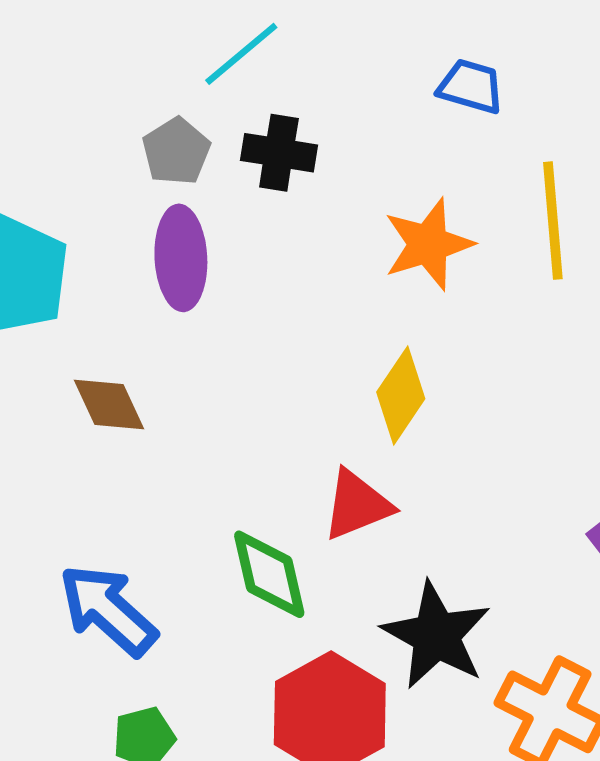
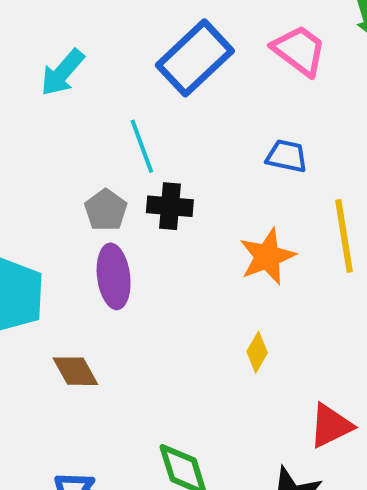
cyan line: (241, 54) -> (142, 146), turned -66
yellow diamond: (401, 395) -> (257, 352), size x0.7
red triangle: (357, 505) -> (331, 426), moved

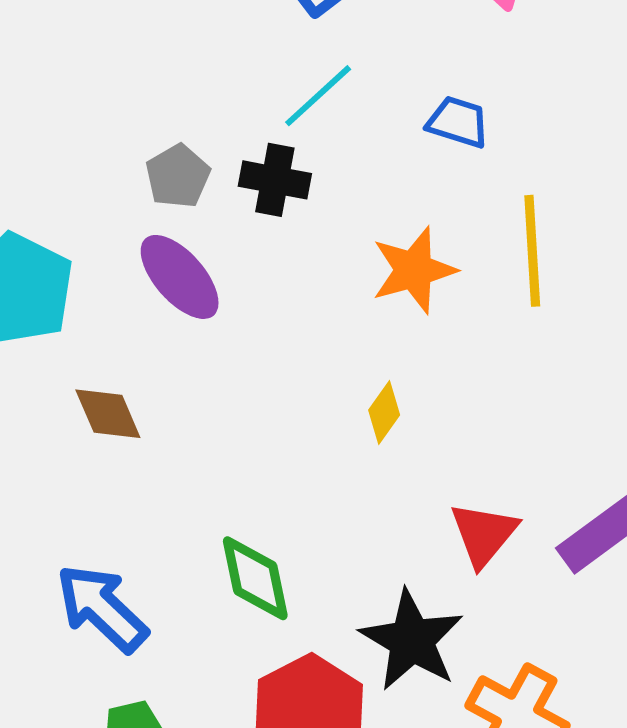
cyan line: (142, 146) -> (318, 96), moved, turned 62
purple ellipse: (114, 276) -> (180, 277), turned -40
red triangle: (331, 426) -> (484, 534), turned -30

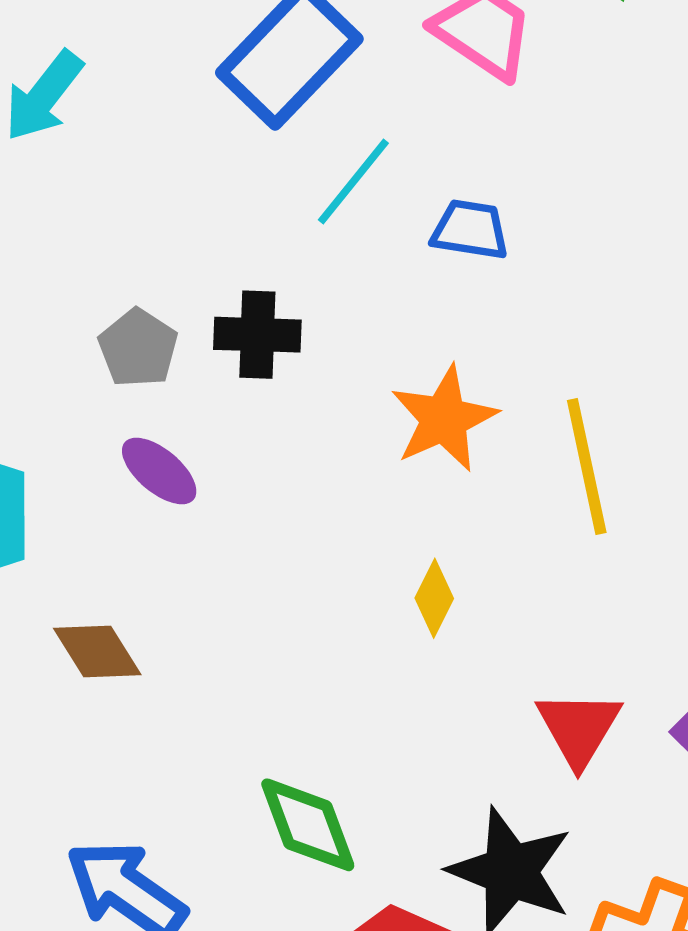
cyan line: (318, 96) -> (353, 182), moved
yellow line: (532, 251) -> (587, 467), moved
purple ellipse: (180, 277) -> (159, 471), size x0.7

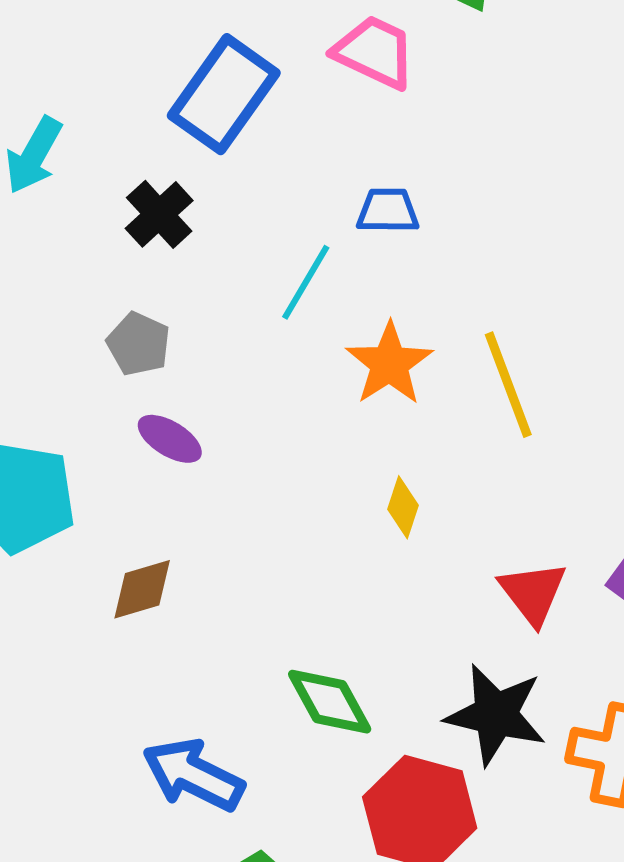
cyan line: (353, 182) -> (306, 282), moved
black cross: (257, 335) -> (159, 214), moved, turned -36
brown diamond: (97, 651) -> (142, 589), turned -66

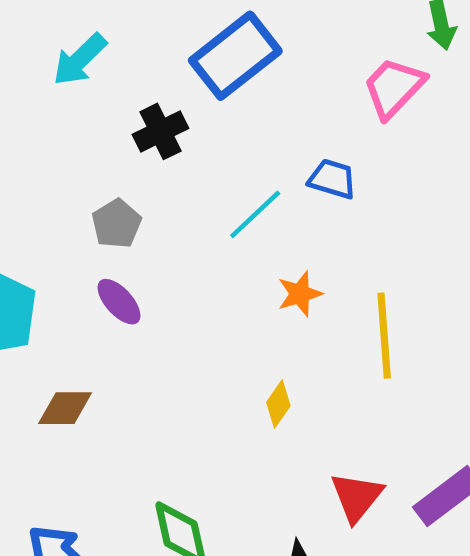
pink trapezoid: (375, 52) -> (394, 88), moved, turned -88
orange star: (389, 364) -> (300, 294), size x0.7

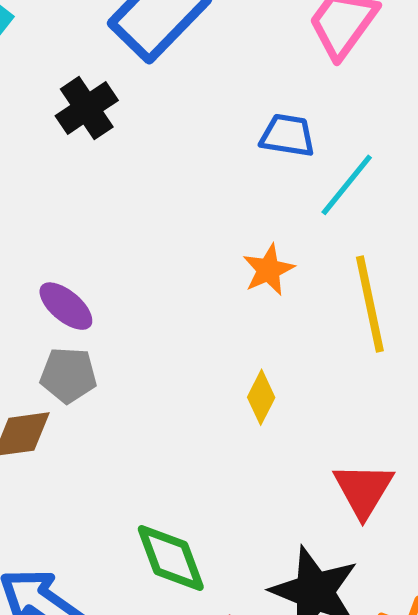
cyan line: (255, 214) -> (347, 185), moved
gray pentagon: (117, 224) -> (68, 375), moved, turned -30

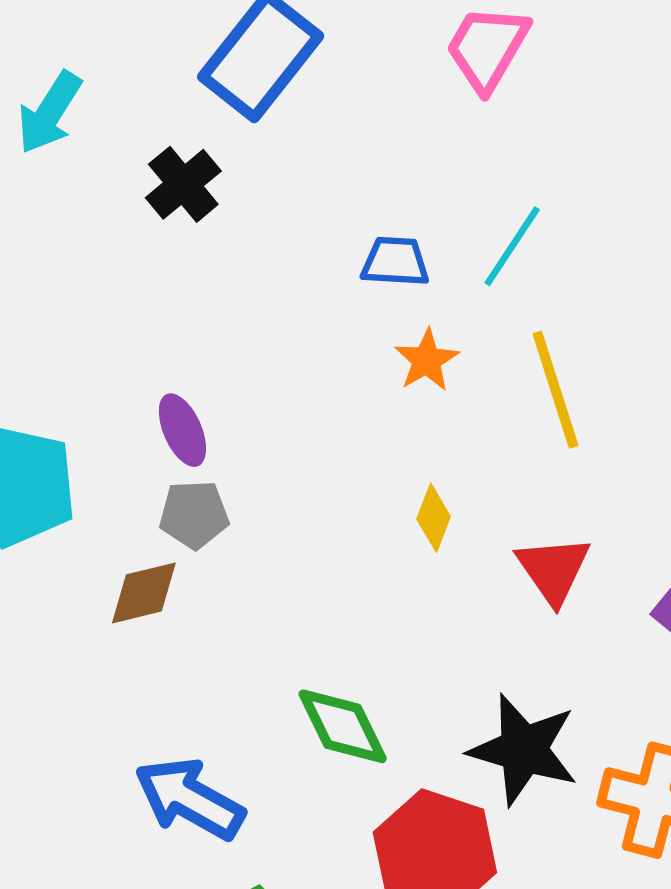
blue trapezoid: (288, 135) -> (395, 262), moved
purple ellipse: (66, 306) -> (182, 430), turned 32
red triangle: (363, 490) -> (553, 570), moved

